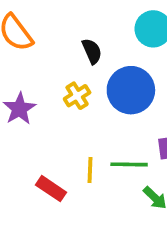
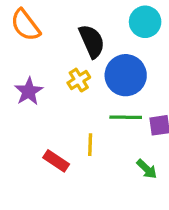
black semicircle: (92, 51) -> (92, 41), size x1.5
green line: (129, 164) -> (126, 117), moved

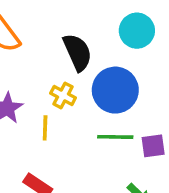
yellow cross: (79, 80) -> (63, 95), turned -30
yellow line: (90, 145) -> (45, 128), moved

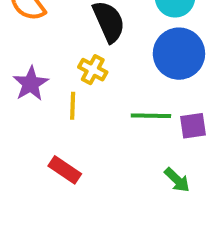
blue circle: (115, 90) -> (179, 54), moved

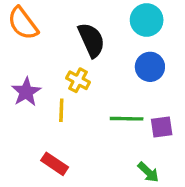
blue circle: (179, 54) -> (150, 67), size x0.7

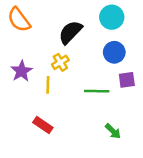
black semicircle: (91, 40) -> (70, 32), turned -112
yellow cross: (78, 80) -> (60, 62), turned 30
purple square: (162, 127) -> (127, 80), moved

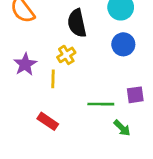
black semicircle: (70, 32) -> (77, 23), turned -56
purple square: (127, 80) -> (135, 95), moved
green line: (97, 91) -> (101, 104), moved

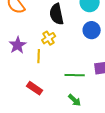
green arrow: (122, 128) -> (75, 100), moved

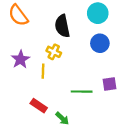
yellow cross: (49, 38) -> (54, 52), turned -32
green arrow: (75, 100) -> (62, 118), moved

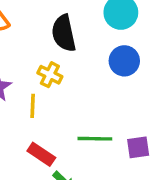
purple square: (110, 84) -> (138, 147), moved
red rectangle: (39, 106) -> (41, 154), moved

